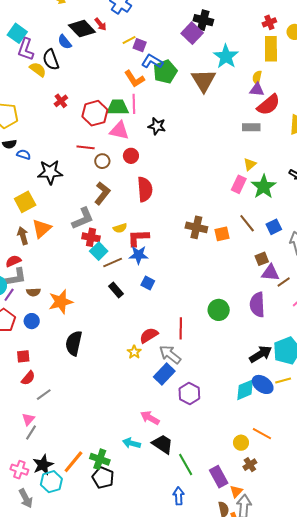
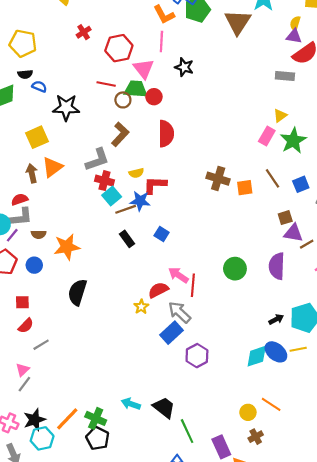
green trapezoid: (118, 107) -> (136, 89), moved
pink triangle: (119, 131) -> (144, 69), turned 35
blue star: (139, 255) -> (140, 201), moved
black arrow: (261, 354) -> (276, 319), size x0.6
pink arrow: (150, 418) -> (178, 275), moved

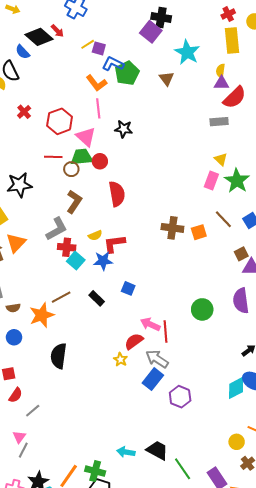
brown triangle: (238, 22) -> (167, 79), size x0.6
yellow triangle: (280, 115) -> (221, 159), turned -32
brown line: (126, 209) -> (61, 297), moved

